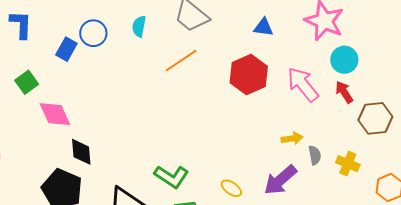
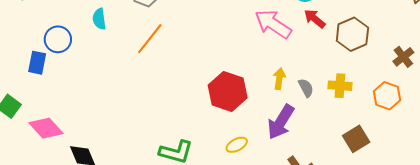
red hexagon: (249, 75) -> (228, 92), moved
yellow arrow: (292, 138) -> (279, 79), turned -55
yellow ellipse: (231, 188) -> (237, 145), turned -45

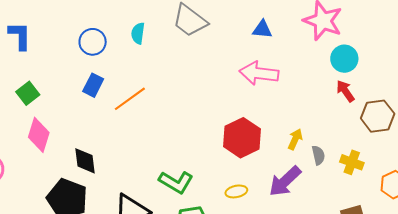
pink arrow: (273, 24) -> (259, 73), moved, turned -42
orange line: (150, 39) -> (130, 99), moved
blue rectangle: (37, 63) -> (93, 85), moved
pink diamond: (46, 128) -> (39, 135), moved, turned 44

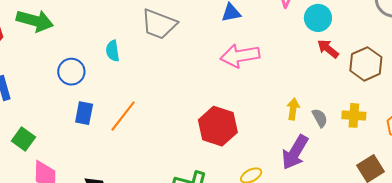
red hexagon: (242, 138) -> (218, 126), moved

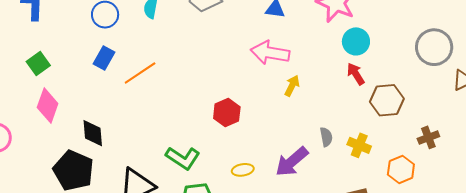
yellow arrow: (293, 109) -> (292, 86), moved
red hexagon: (218, 126) -> (227, 113), size x0.7

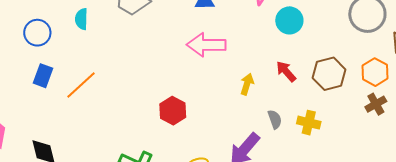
red arrow: (356, 74) -> (286, 71), moved
yellow arrow: (292, 86) -> (247, 84), moved
orange hexagon: (401, 169) -> (375, 72), moved

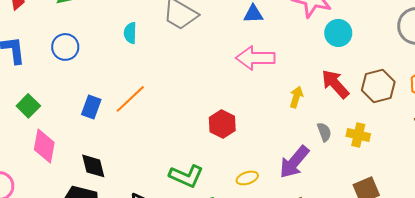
blue circle: (37, 33) -> (65, 47), moved
red arrow: (286, 71) -> (335, 84), size x1.4
blue rectangle: (43, 76) -> (91, 107), moved

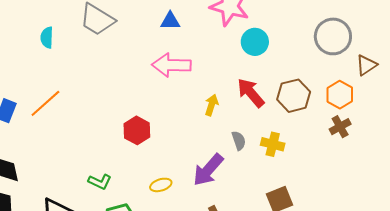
green L-shape: (186, 176) -> (100, 182), size x0.7

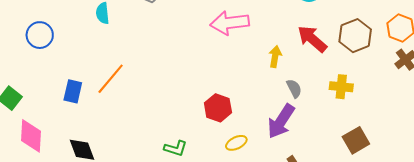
red hexagon: (137, 130) -> (218, 108), moved
gray semicircle: (239, 141) -> (294, 88), moved

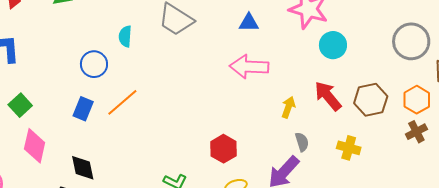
blue circle: (40, 35) -> (94, 64), moved

